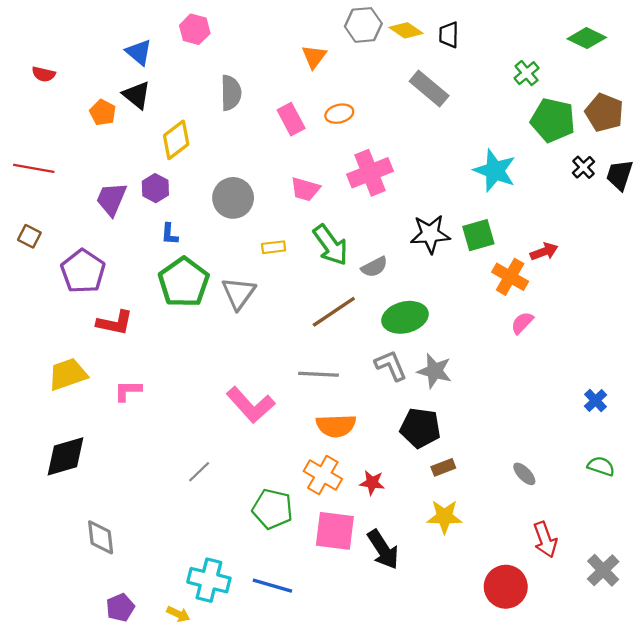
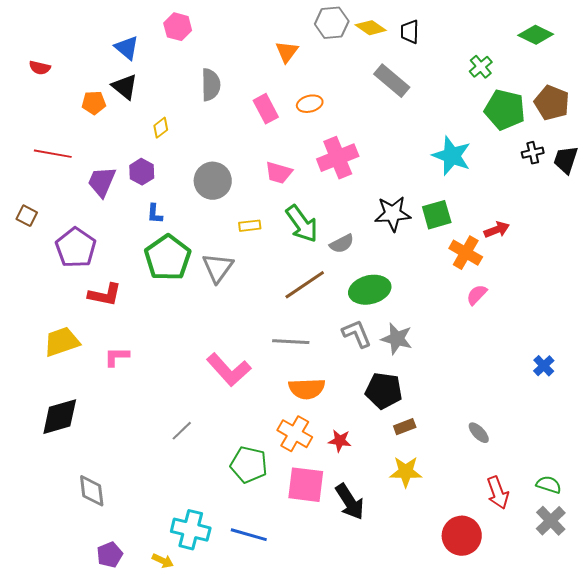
orange pentagon: (103, 113) -> (94, 103), turned -30
yellow diamond: (176, 140) -> (161, 128), size x0.6
black cross: (583, 167) -> (533, 153), turned 30
red line: (34, 168) -> (53, 154), moved
green semicircle: (601, 466) -> (549, 485), moved

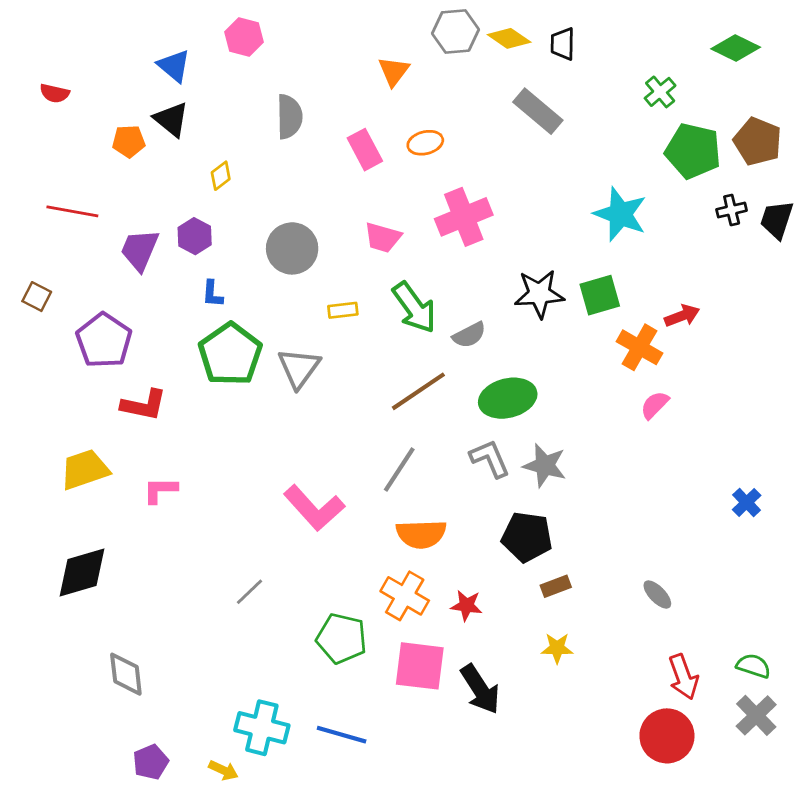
gray line: (291, 342) -> (399, 470), turned -60
yellow star: (406, 472) -> (557, 648), size x0.7
red circle: (462, 536) -> (667, 736), moved

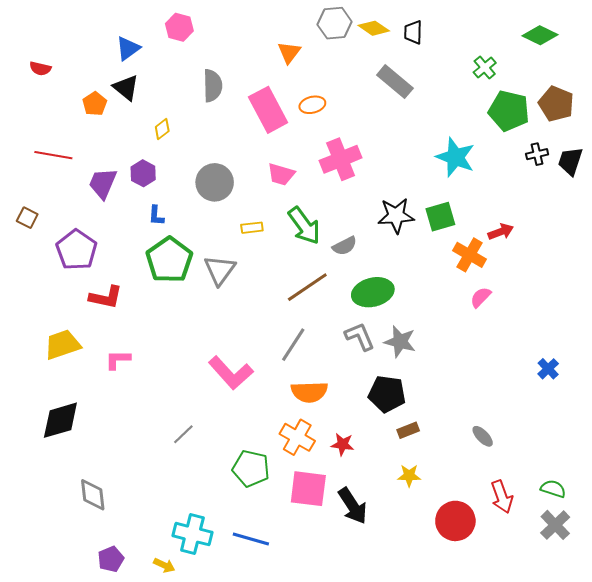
blue triangle: (174, 66) -> (128, 48), turned 44
orange pentagon: (129, 141) -> (95, 104), turned -30
pink rectangle: (365, 150) -> (268, 110), size x1.5
red circle: (667, 736) -> (455, 521), moved

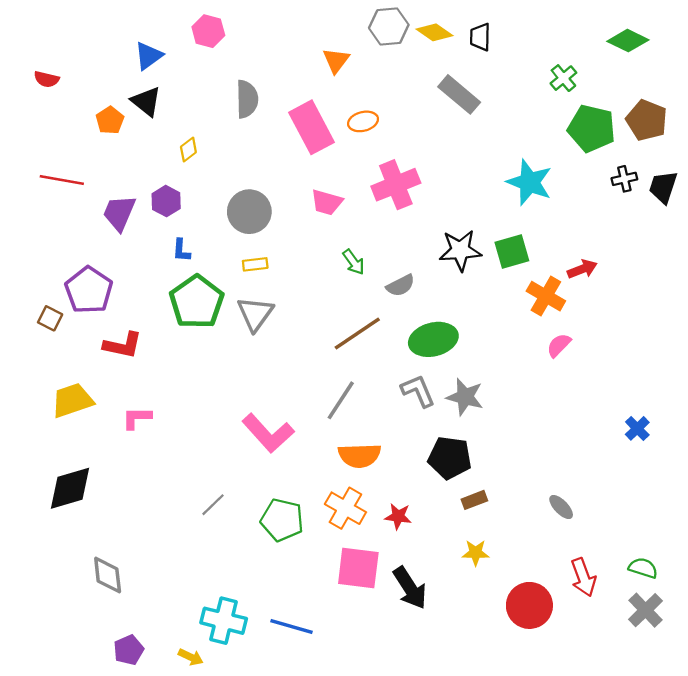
brown square: (27, 218) -> (50, 318), moved
green arrow: (304, 226) -> (354, 262), size x0.6
yellow rectangle: (252, 228) -> (255, 264), moved
green pentagon: (251, 469) -> (282, 520), moved

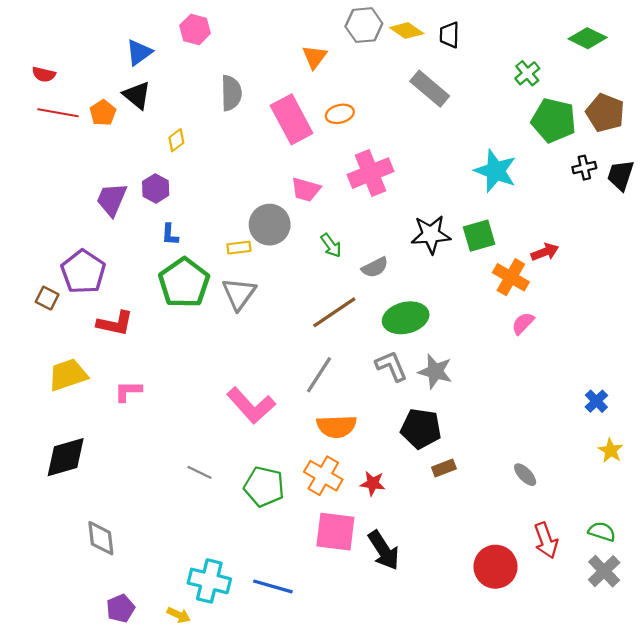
red line: (62, 180) -> (58, 113), moved
gray circle: (249, 212) -> (270, 225), moved
gray line: (213, 505) -> (199, 472), turned 70
yellow star: (476, 553) -> (611, 450), moved, turned 30

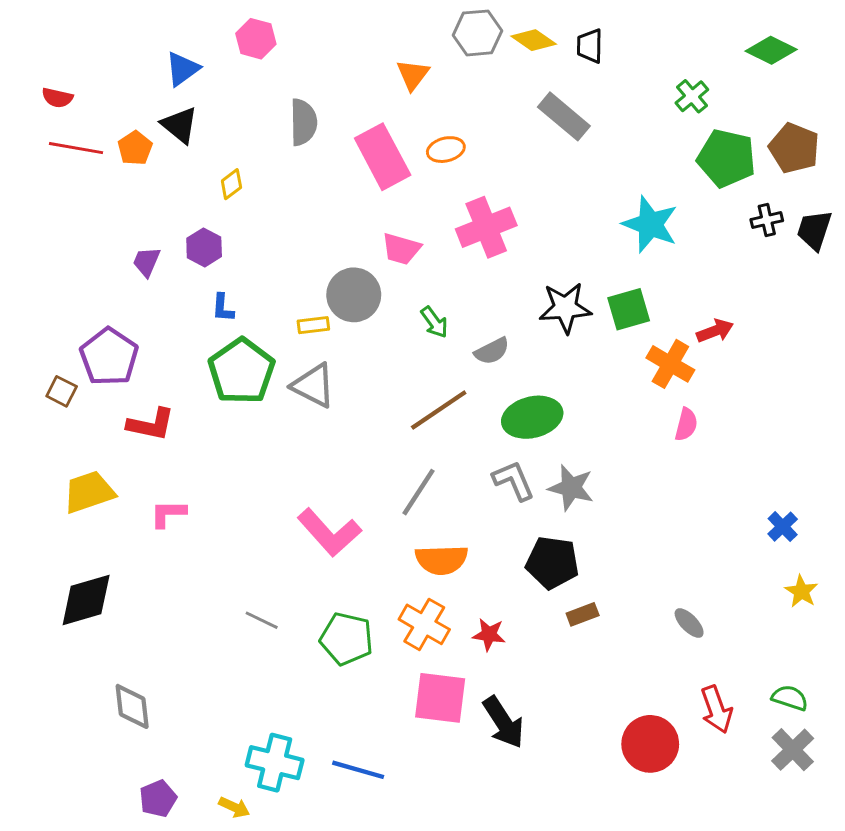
purple trapezoid: (112, 199) -> (147, 262), size x0.7
gray triangle: (239, 294) -> (313, 386), turned -39
pink semicircle: (523, 323) -> (686, 424), turned 150

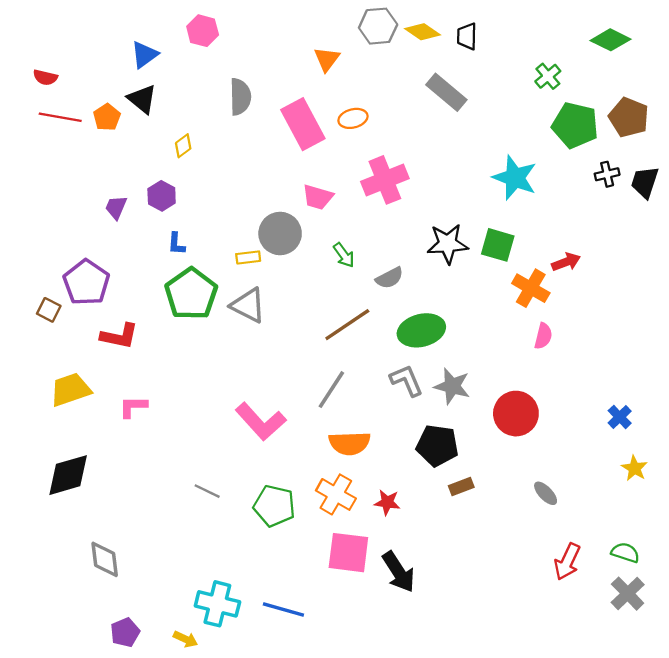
green square: (629, 309) -> (498, 245), turned 32
red arrow: (716, 709) -> (567, 562), turned 45
red circle: (650, 744) -> (516, 414), moved

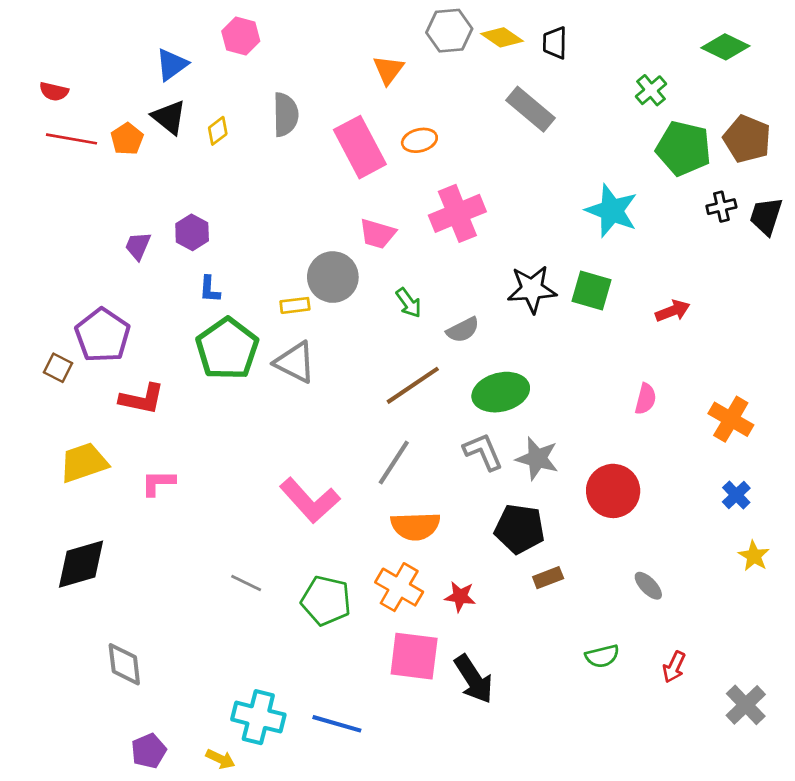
yellow diamond: (183, 146) -> (218, 131), moved
orange cross: (531, 288) -> (731, 419), moved
green semicircle: (625, 553) -> (602, 656), moved, turned 148
red arrow: (567, 562) -> (674, 667), size x0.7

